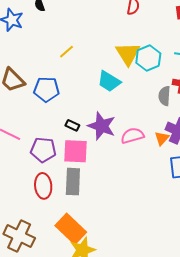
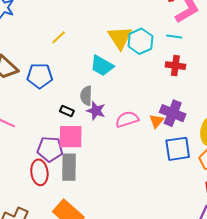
gray semicircle: (164, 96) -> (86, 96), moved
purple star: (102, 126) -> (96, 111), size x0.7
purple pentagon: (43, 150) -> (50, 149), moved

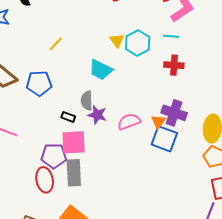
yellow triangle: (120, 38) -> (117, 40), size x0.6
blue square: (178, 149) -> (164, 139), moved, turned 32

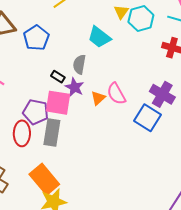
blue pentagon: (39, 83) -> (36, 38), turned 30
purple star: (97, 115) -> (75, 87), moved
pink semicircle: (129, 122) -> (116, 94), turned -110
orange triangle: (158, 122) -> (98, 98), moved

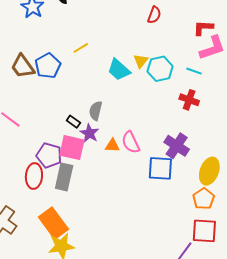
cyan trapezoid: (99, 37) -> (119, 70), moved
blue pentagon: (36, 38) -> (48, 66), moved
orange triangle: (98, 98) -> (112, 146), turned 42
blue square: (147, 118) -> (160, 168), turned -32

